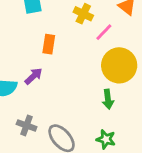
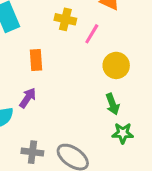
yellow circle: (119, 65) -> (116, 65), size x0.7
green star: (106, 139) -> (123, 133), moved

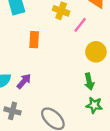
purple arrow: (28, 98) -> (24, 81), moved
gray cross: (32, 152) -> (13, 111), moved

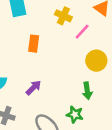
purple arrow: (24, 81) -> (33, 88), moved
green star: (94, 105) -> (75, 115), moved

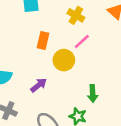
pink line: (82, 32) -> (82, 41), moved
yellow circle: (96, 61) -> (64, 60), moved

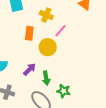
yellow cross: (76, 15) -> (46, 15), moved
green arrow: (93, 93) -> (46, 78), moved

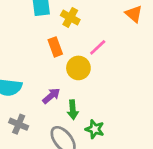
yellow cross: (46, 15) -> (70, 17), moved
orange rectangle: (29, 33) -> (55, 47), turned -32

